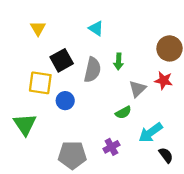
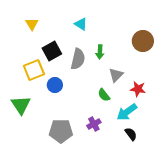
red star: (164, 80) -> (138, 89), moved
yellow square: (40, 83) -> (34, 70), turned -30
green semicircle: (123, 112) -> (104, 95), turned 80
black semicircle: (166, 155) -> (131, 134), moved

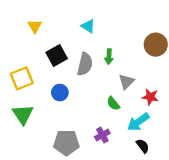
yellow square: (34, 70) -> (22, 78), moved

